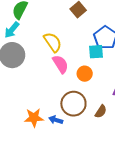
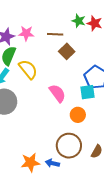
yellow semicircle: (53, 42) -> (28, 69), moved
pink semicircle: (60, 64) -> (57, 93), moved

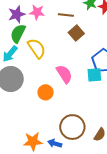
orange circle: (78, 115) -> (46, 92), moved

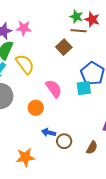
brown line: (66, 15) -> (79, 31), moved
brown circle: (72, 127) -> (64, 141), size x0.6
blue arrow: (55, 143) -> (49, 132), moved

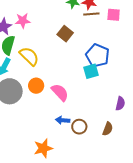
brown line: (79, 31) -> (91, 14), moved
pink semicircle: (54, 89) -> (60, 92), moved
orange circle: (36, 108) -> (36, 86), moved

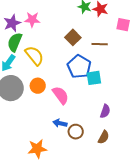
brown line: (91, 14) -> (100, 44), moved
blue pentagon: (97, 56) -> (79, 67), moved
purple semicircle: (120, 104) -> (105, 111), moved

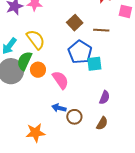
green semicircle: (15, 42) -> (24, 61), moved

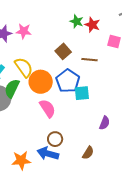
orange circle: (38, 70) -> (41, 82), moved, size x1.5
purple semicircle: (105, 97) -> (105, 123), moved
blue arrow: (59, 108) -> (48, 154), moved, size x1.5
brown circle: (74, 117) -> (55, 139), moved

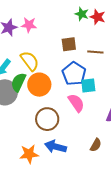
brown square: (63, 51) -> (69, 44), turned 35
orange circle: (41, 82) -> (39, 85), moved
pink semicircle: (48, 108) -> (76, 103), moved
brown circle: (55, 139) -> (47, 119), moved, size x1.5

